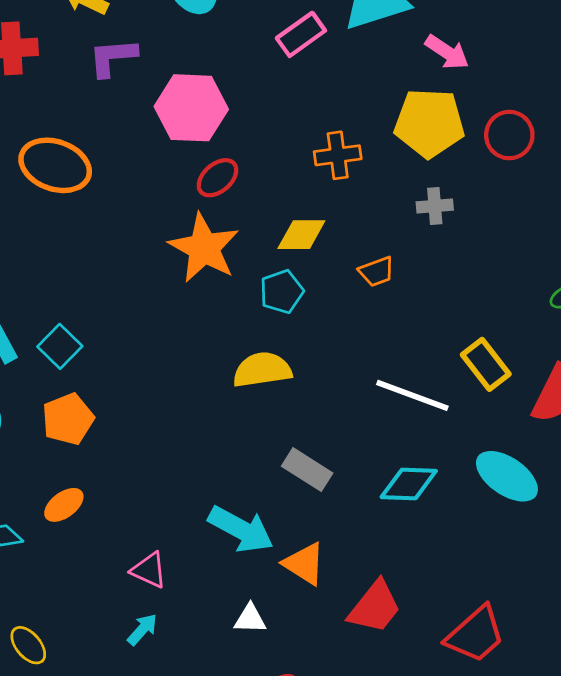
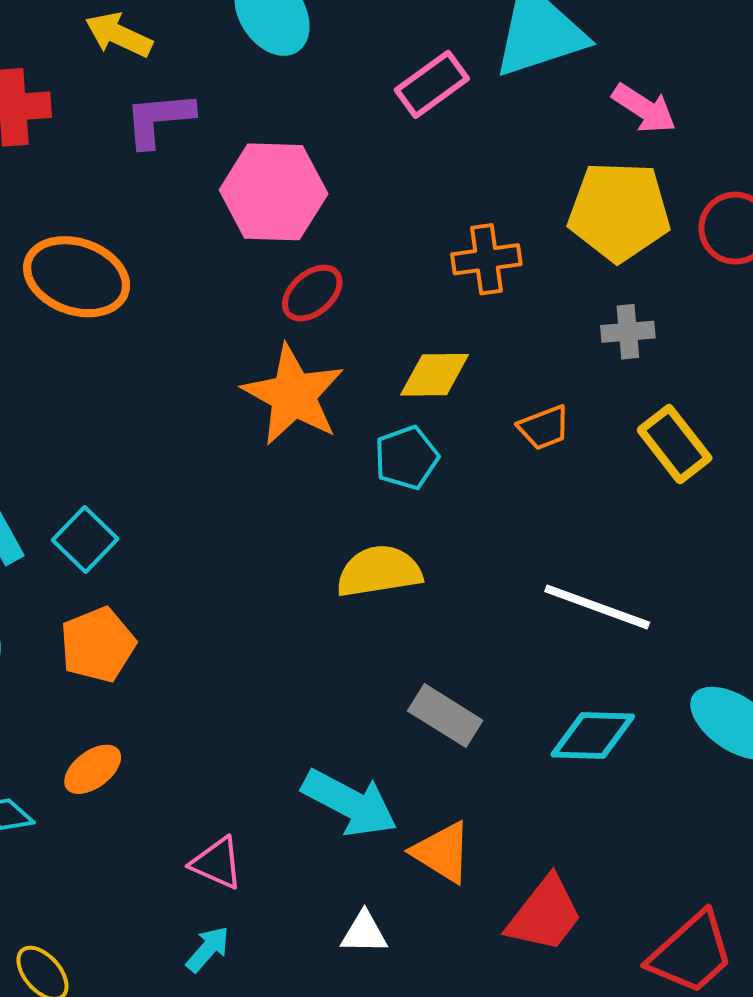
yellow rectangle: (486, 364) -> (675, 444), moved

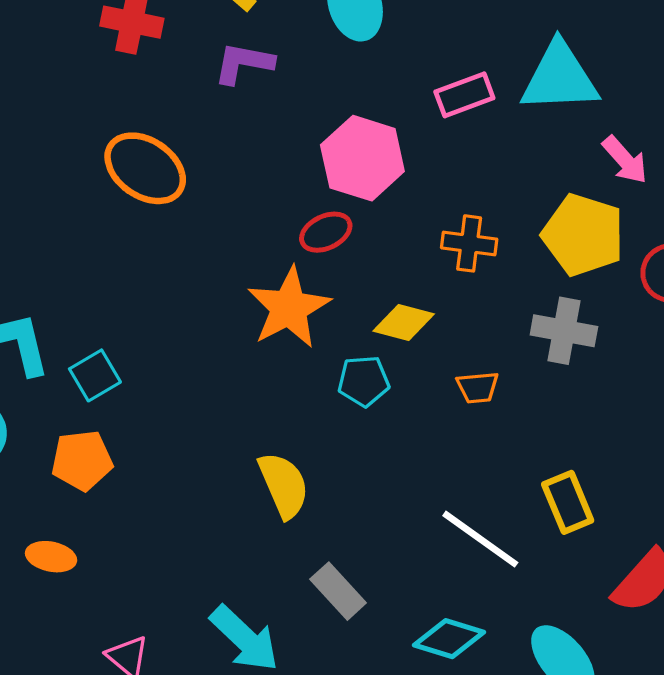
pink hexagon: (274, 192) -> (362, 158), moved
gray cross: (628, 332) -> (564, 331), size x1.5
yellow rectangle: (675, 444) -> (568, 502), moved
yellow semicircle: (379, 571) -> (284, 485), moved, turned 60
orange ellipse: (93, 769) -> (51, 557), turned 33

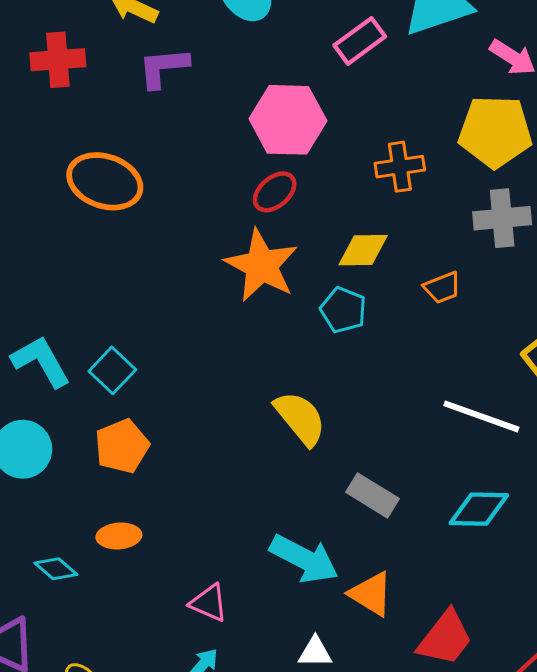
cyan pentagon: (364, 381) -> (343, 310), turned -30

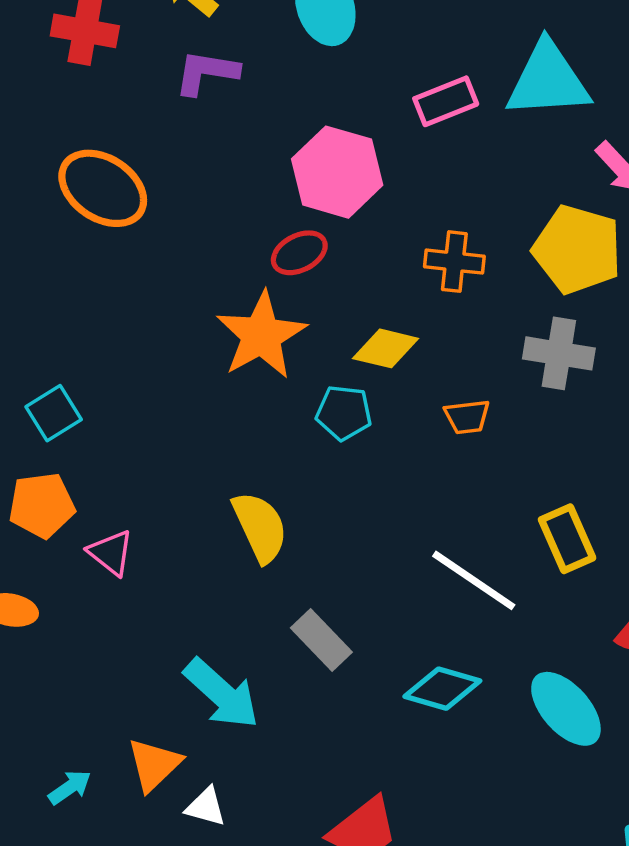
cyan pentagon: (343, 310) -> (344, 413), turned -30
orange triangle: (371, 594) -> (154, 765), moved, turned 30
pink triangle: (209, 603) -> (111, 553), moved

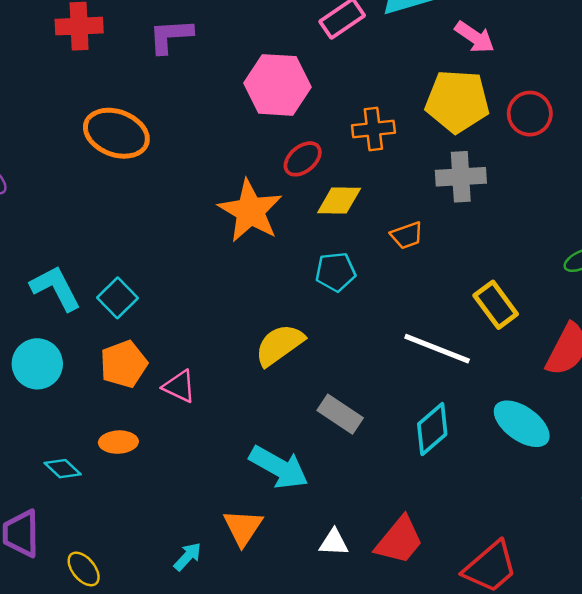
red ellipse: (299, 253) -> (303, 159), moved
cyan pentagon: (344, 413) -> (336, 272), moved
yellow semicircle: (260, 527) -> (279, 345), turned -88
cyan diamond: (442, 689) -> (432, 429), turned -44
white triangle: (206, 807) -> (334, 542), moved

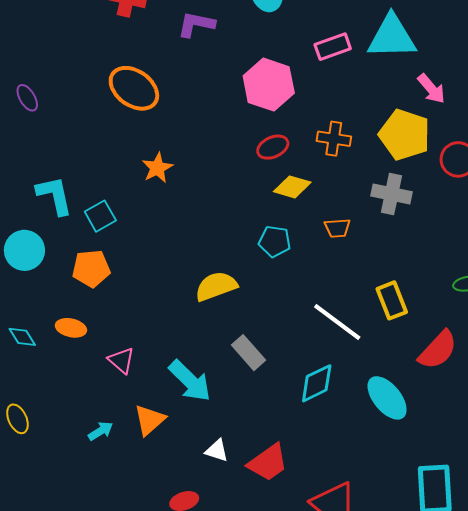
orange star: (250, 211) -> (157, 168), moved, size x0.6
pink triangle: (179, 386) -> (121, 360), moved

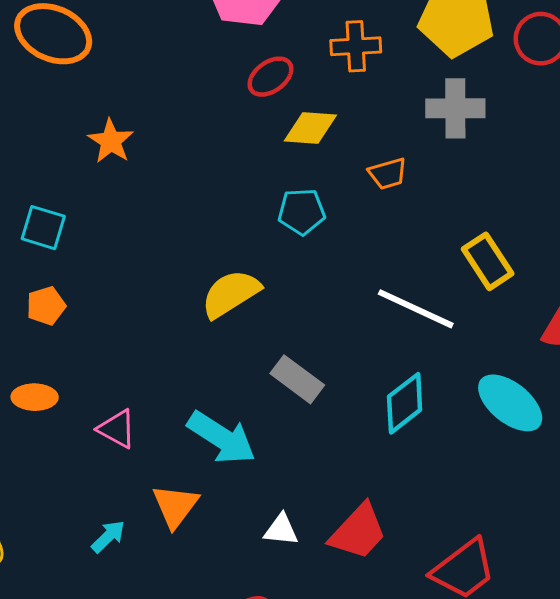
cyan square: (100, 216) -> (43, 228), turned -32
orange pentagon: (91, 269) -> (46, 306), size x0.7

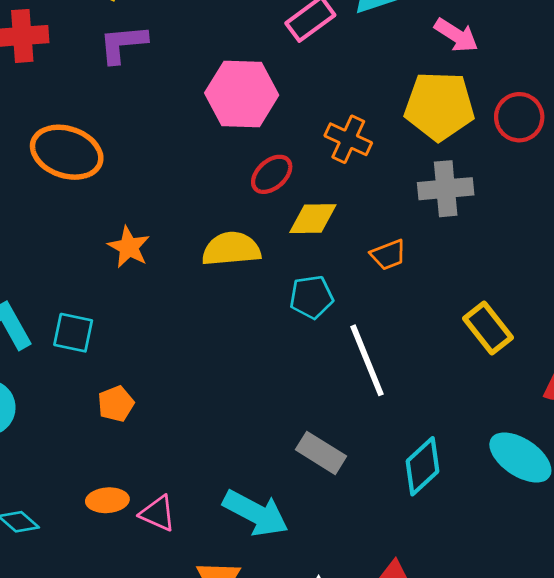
orange cross: (356, 46) -> (348, 139), turned 33
yellow semicircle: (231, 294) -> (231, 249), moved, turned 32
orange pentagon: (46, 306) -> (116, 404), moved
white line: (416, 309) -> (367, 360), moved, turned 48
orange ellipse: (35, 397) -> (107, 500), moved

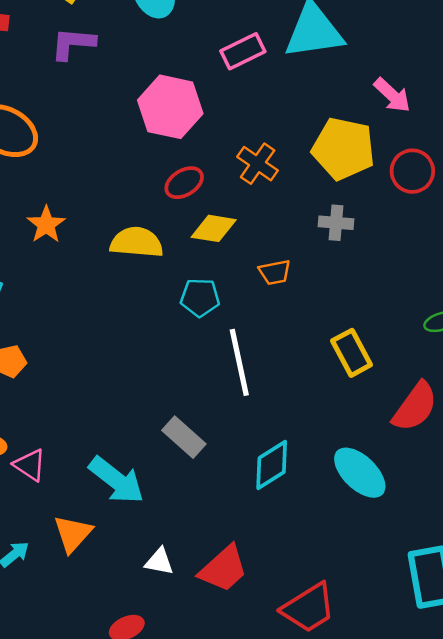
pink arrow: (456, 35) -> (392, 95), moved
gray cross: (446, 189) -> (336, 223), size x0.7

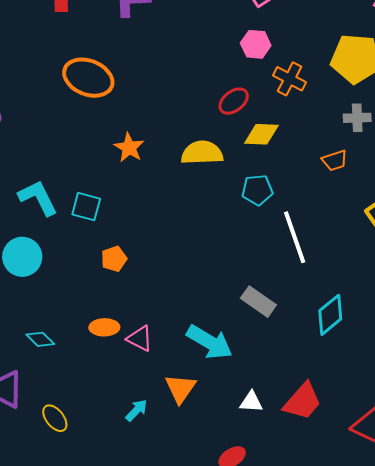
pink hexagon: (170, 107) -> (256, 44), moved, size x0.6
orange trapezoid: (275, 272) -> (335, 160), moved

